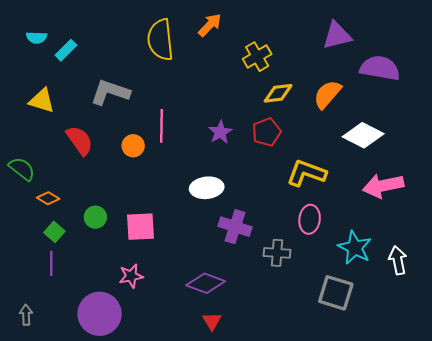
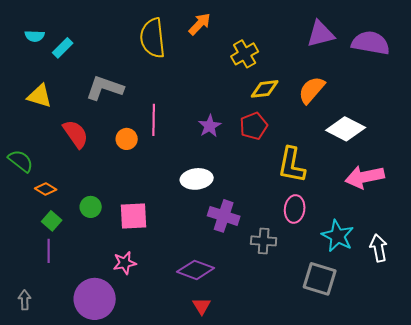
purple semicircle: (380, 68) -> (371, 43), moved
yellow L-shape: (306, 173) -> (292, 165), turned -99

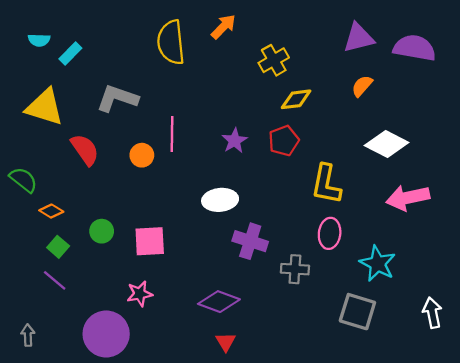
orange semicircle: (312, 90) -> (362, 86), moved, size x0.7
yellow triangle: (40, 96) -> (45, 107), size x1.4
white arrow: (379, 248) -> (432, 313), moved
purple line: (49, 251) -> (55, 280), turned -50

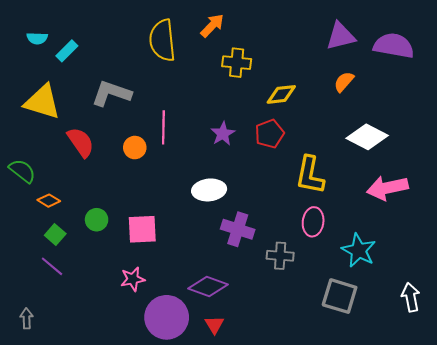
yellow cross: (274, 60) -> (237, 63), moved, turned 36
purple circle: (106, 334) -> (167, 317), moved

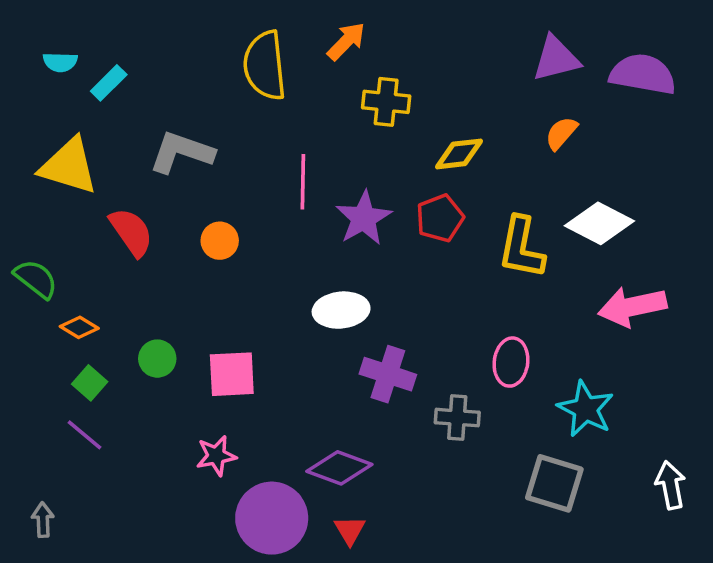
pink line: (163, 127) -> (303, 182), moved
purple star: (223, 134) -> (364, 218), size x1.4
yellow L-shape: (310, 175) -> (521, 248), moved

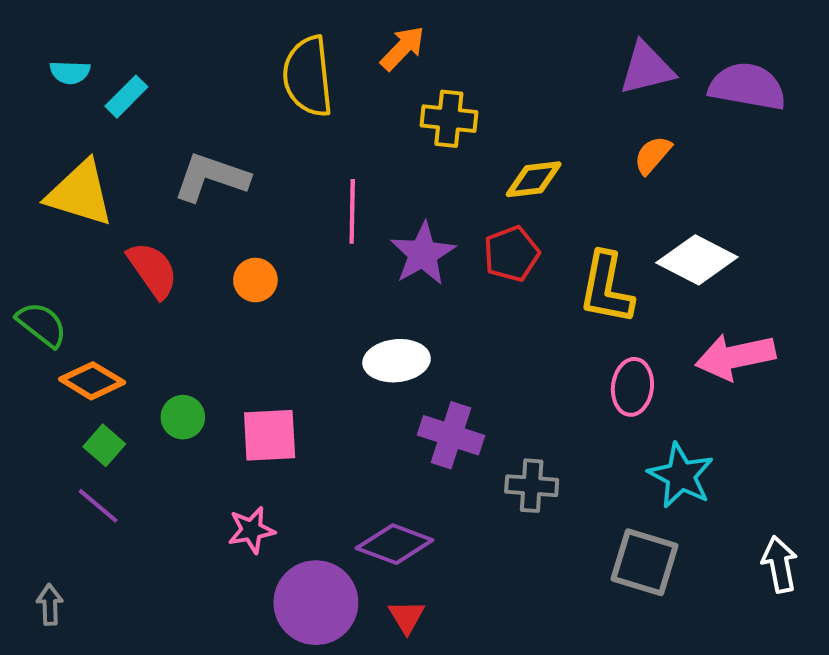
orange diamond: (79, 327) -> (92, 381), size x1.4
pink ellipse: (511, 362) -> (632, 387), moved

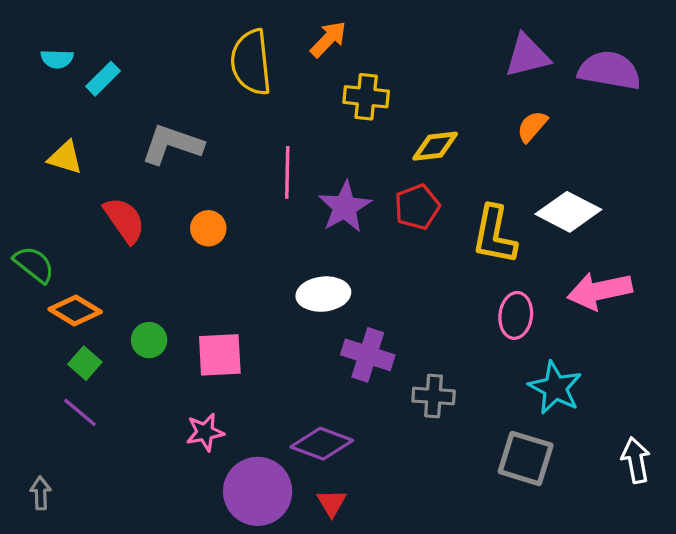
yellow triangle: (80, 193) -> (65, 158), size x0.6

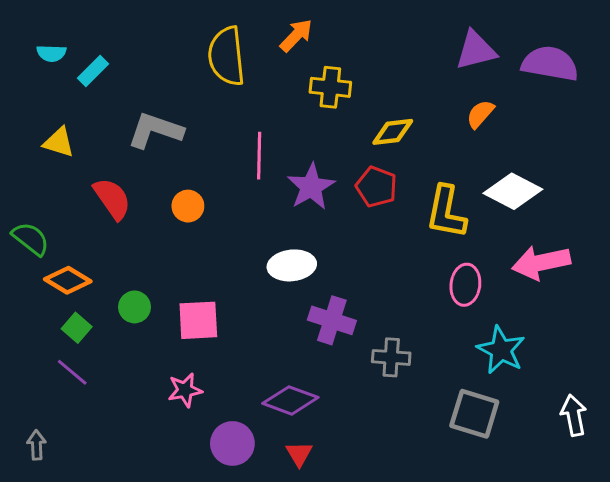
red pentagon: (417, 207) -> (376, 187), turned -30
purple circle: (258, 491) -> (232, 443), size x0.7

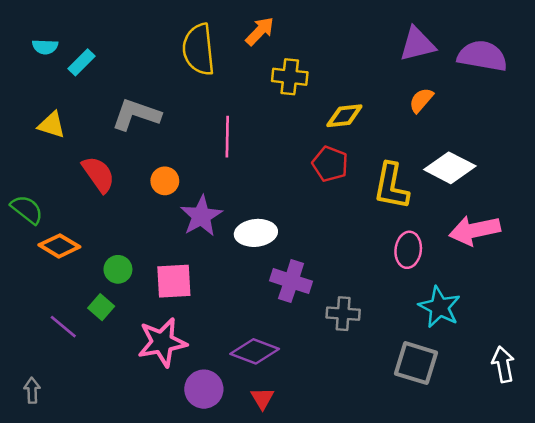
purple star: (311, 187) -> (201, 216), moved
green square: (77, 328) -> (101, 307), moved
pink star: (185, 390) -> (162, 342), size x1.6

